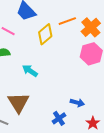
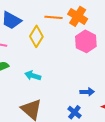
orange line: (67, 21) -> (53, 17), turned 42

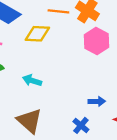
yellow diamond: (36, 36) -> (37, 34), turned 60

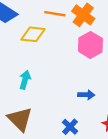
cyan arrow: (32, 80) -> (25, 80), turned 84
blue arrow: (97, 101) -> (86, 95), moved

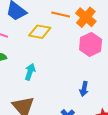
blue arrow: (86, 95) -> (84, 89), turned 96

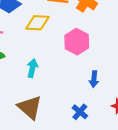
pink hexagon: (91, 44) -> (77, 42), moved

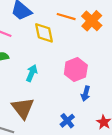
yellow diamond: (37, 23) -> (44, 33), turned 65
pink hexagon: (77, 42) -> (76, 70), moved

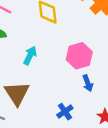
blue arrow: (86, 94) -> (88, 83), turned -40

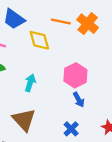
blue arrow: (88, 83) -> (79, 100), moved

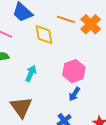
blue arrow: (79, 100) -> (74, 94), turned 56

